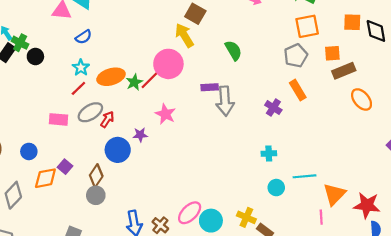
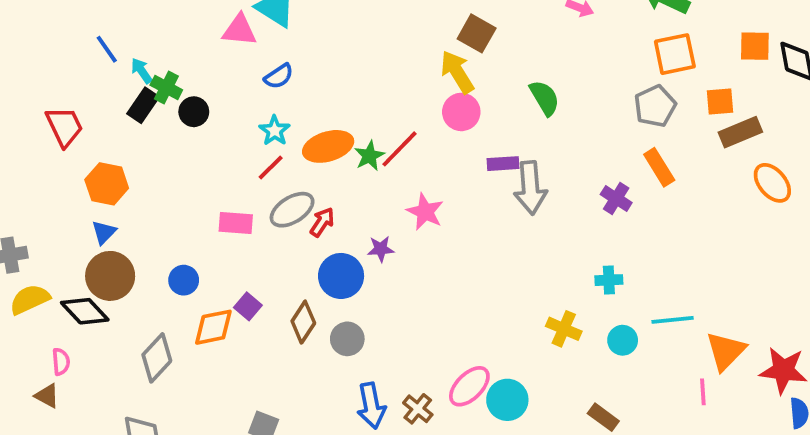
pink circle: (168, 64) -> (461, 112), moved, size x0.7
gray circle: (96, 195) -> (347, 339), moved
yellow cross: (246, 217) -> (564, 329), moved

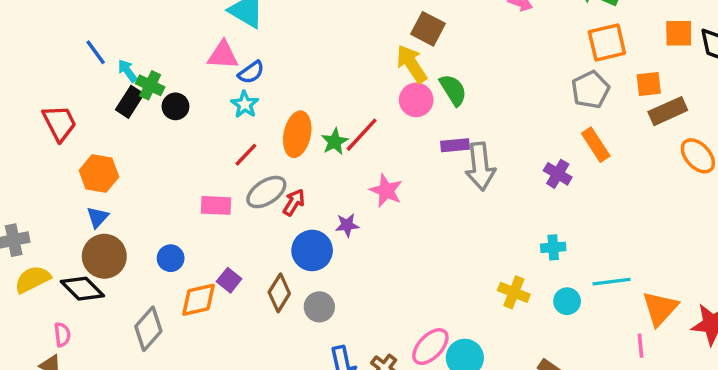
pink triangle: (240, 30) -> (223, 55), moved
green semicircle: (545, 98) -> (453, 90), moved
cyan star: (275, 131) -> (245, 104), moved
orange ellipse: (328, 146) -> (297, 134), turned -60

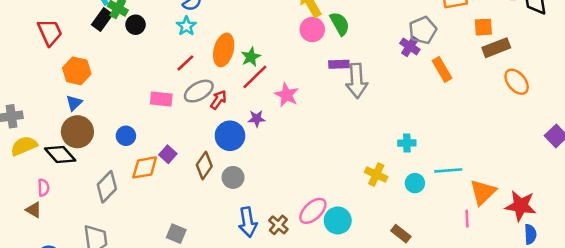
gray pentagon: (590, 90) -> (423, 30), moved
red line: (362, 135) -> (255, 77), moved
purple cross: (558, 174) -> (410, 46), moved

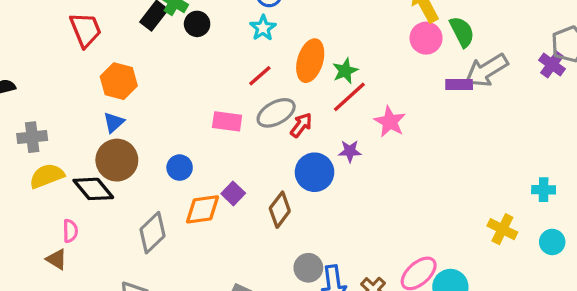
gray arrow: (357, 81) -> (486, 70), moved, turned 60
gray circle: (233, 177) -> (308, 268), moved

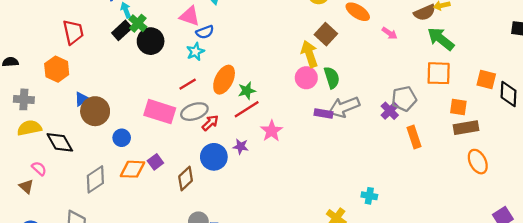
black circle: (197, 24) -> (151, 41), size x1.5
orange hexagon: (119, 81) -> (57, 69), moved
pink rectangle: (227, 121) -> (160, 112), size x1.5
brown circle: (117, 160) -> (95, 111), moved
pink semicircle: (70, 231) -> (39, 168), turned -56

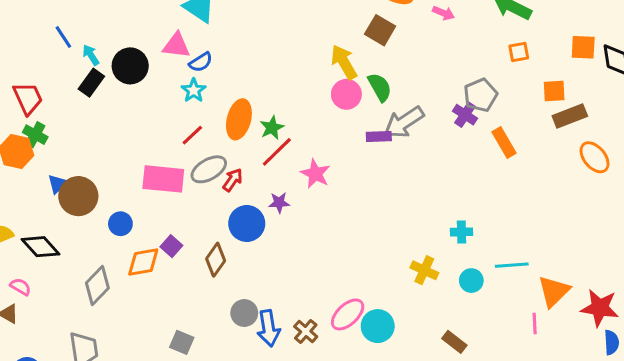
green cross: (138, 23) -> (35, 135), moved
brown square: (326, 34) -> (380, 30), moved
black circle: (151, 41) -> (130, 66), moved
orange square: (439, 73) -> (519, 52), size x0.6

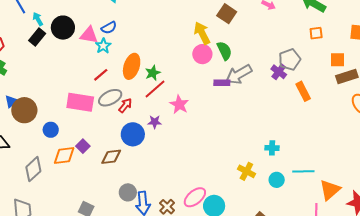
pink triangle: (176, 45) -> (89, 35), moved
brown diamond: (216, 260) -> (111, 157), turned 45

